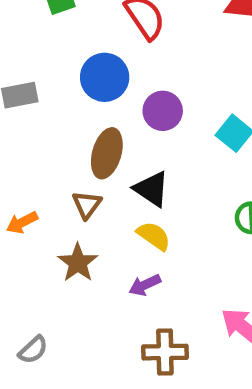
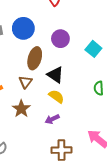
blue circle: (105, 77) -> (23, 28), moved

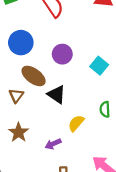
brown ellipse: (35, 58) -> (34, 76), turned -70
brown triangle: (25, 82) -> (16, 96), moved
yellow semicircle: (56, 96) -> (76, 123), moved, turned -84

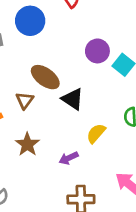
blue circle: (21, 43) -> (30, 21), moved
purple circle: (62, 54) -> (97, 51), moved

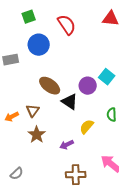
purple circle: (97, 51) -> (88, 86), moved
brown triangle: (25, 100) -> (33, 111), moved

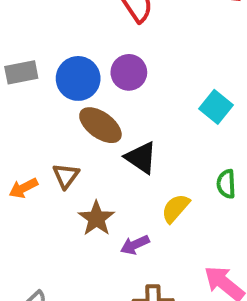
blue circle: (39, 45) -> (78, 78), moved
purple circle: (88, 86) -> (129, 72), moved
brown star: (37, 135) -> (96, 218), moved

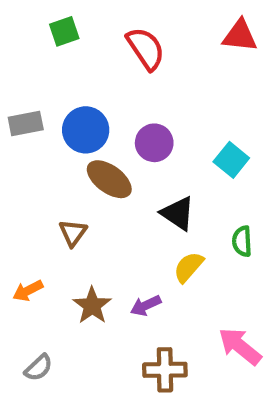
purple circle: (129, 72) -> (154, 143), moved
black triangle: (141, 158) -> (178, 213), moved
orange arrow: (23, 188) -> (28, 291), moved
brown star: (96, 218) -> (92, 306), moved

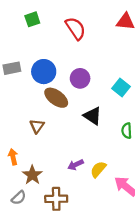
yellow semicircle: (188, 267) -> (98, 169), moved
orange arrow: (28, 291) -> (13, 157), turned 105
brown star: (92, 306) -> (32, 175), moved
brown cross: (165, 370) -> (56, 199), moved

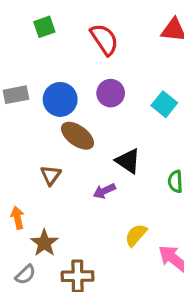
purple circle: (80, 78) -> (111, 93), moved
cyan square: (121, 87) -> (164, 104), moved
purple arrow: (75, 165) -> (104, 191), moved

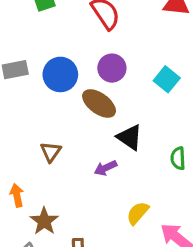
brown ellipse: (77, 136) -> (99, 103), moved

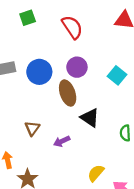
brown ellipse: (99, 103) -> (68, 93), turned 35
purple arrow: (105, 168) -> (62, 141), moved

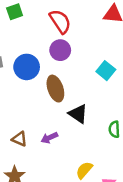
purple circle: (77, 67) -> (60, 50), moved
brown triangle: (32, 128) -> (19, 139), moved, turned -42

